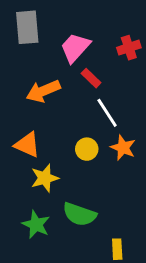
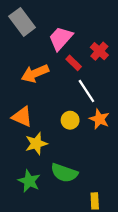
gray rectangle: (27, 27) -> (22, 22), turned -32
red cross: (129, 48) -> (99, 51), moved, turned -30

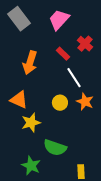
pink trapezoid: (61, 38) -> (59, 20), moved
orange arrow: (35, 73) -> (30, 63), turned -50
green star: (29, 181) -> (31, 166), moved

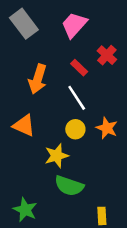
white line: (74, 78) -> (77, 98), moved
yellow star: (31, 123) -> (57, 156), moved
green star: (31, 166) -> (25, 210), moved

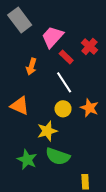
pink trapezoid: (74, 25) -> (52, 37), moved
orange arrow: (38, 79) -> (31, 67), size x0.7
green star: (25, 210) -> (27, 160), moved

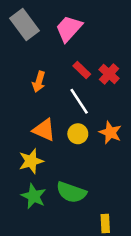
pink trapezoid: (52, 37) -> (69, 28), moved
red cross: (89, 46) -> (109, 74), moved
orange triangle: (20, 106) -> (44, 130), moved
yellow star: (47, 131) -> (31, 161), moved

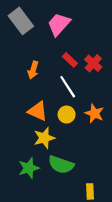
yellow star: (31, 161) -> (44, 138), moved
green star: (34, 196) -> (29, 168), turned 30

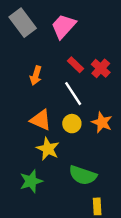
yellow star: (44, 138) -> (48, 149), turned -30
green semicircle: (61, 165) -> (83, 175), moved

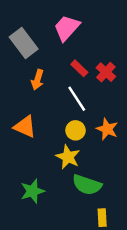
gray rectangle: (23, 23) -> (24, 43), moved
orange triangle: (41, 120) -> (25, 127), moved
yellow star: (48, 149) -> (68, 157), moved

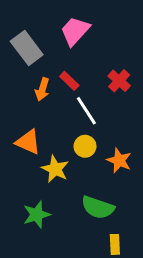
red rectangle: (79, 68) -> (69, 81), moved
orange star: (107, 129) -> (119, 160), moved
yellow star: (68, 157) -> (55, 169), moved

